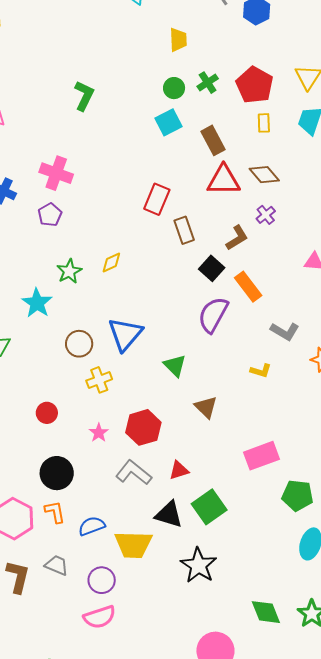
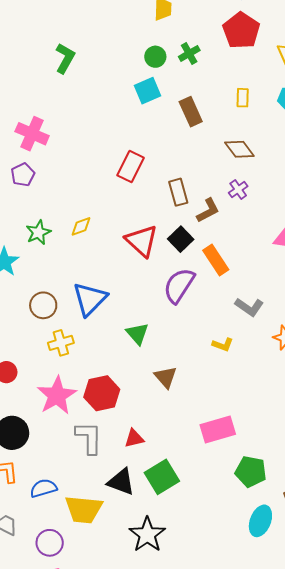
red pentagon: (255, 85) -> (241, 30), moved
red triangle: (224, 180) -> (142, 241), moved, turned 39
brown rectangle: (184, 230) -> (178, 192), moved
pink star: (99, 433) -> (57, 395), size x2.0
gray L-shape: (134, 473) -> (89, 438), turned 48

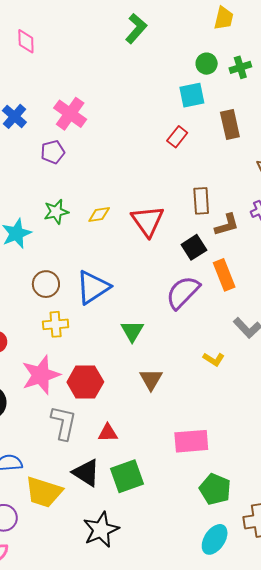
green L-shape: (65, 58) -> (136, 28), moved
red rectangle: (131, 167) -> (177, 137), moved, size x0.7
red triangle: (142, 241) -> (148, 221), moved

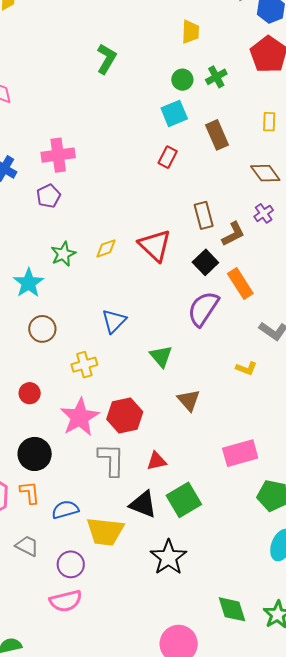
pink cross: (70, 114) -> (58, 155), turned -32
brown circle: (46, 284) -> (42, 329), moved
blue triangle: (93, 287) -> (114, 321), size x0.7

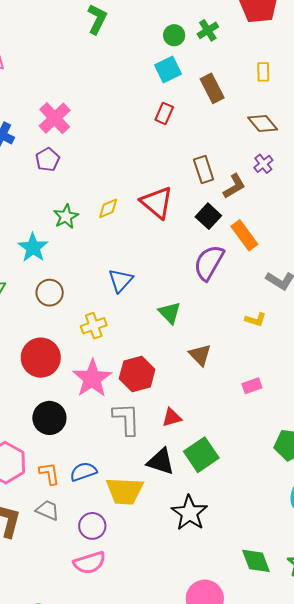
pink cross: (58, 155) -> (55, 118), turned -32
red circle: (30, 393) -> (41, 358), size x1.8
pink rectangle: (240, 453) -> (252, 386), moved, size x0.6
orange L-shape: (30, 493) -> (49, 474), moved

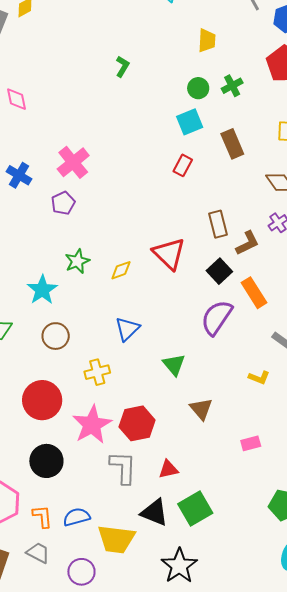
green L-shape: (97, 19) -> (122, 67), size x0.7
yellow diamond: (108, 208) -> (121, 270), moved

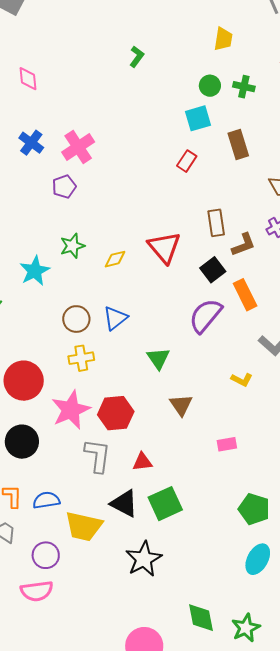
green cross: (232, 86) -> (244, 87), turned 35
blue cross: (19, 175) -> (31, 143), moved
brown circle: (56, 336) -> (76, 319), moved

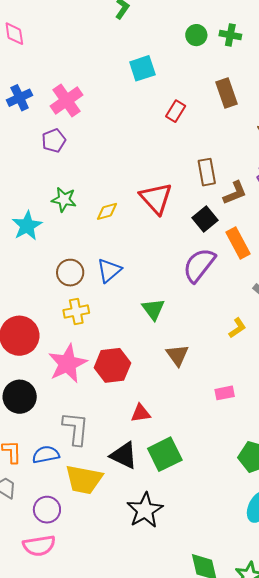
cyan square: (198, 118) -> (142, 68), moved
blue cross: (31, 143) -> (20, 98), turned 30
green star: (72, 246) -> (64, 200), turned 30
yellow L-shape: (242, 380) -> (237, 328), turned -60
gray L-shape: (98, 456) -> (76, 428), moved

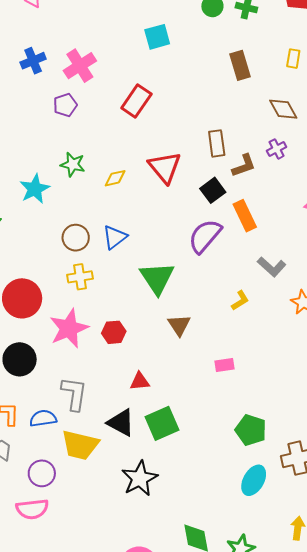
red rectangle: (176, 111) -> (136, 101), moved, size x1.5
green triangle: (153, 309) -> (157, 278), size x1.5
red hexagon: (112, 365) -> (114, 332), size x0.7

